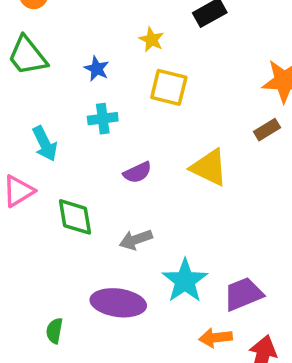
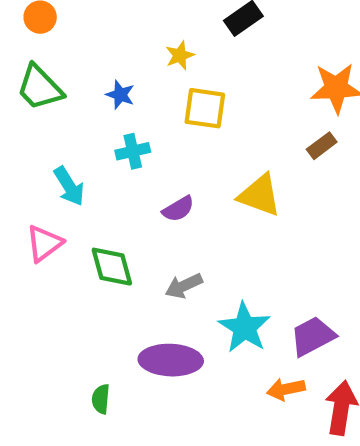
yellow star: (152, 40) -> (180, 55), turned 30

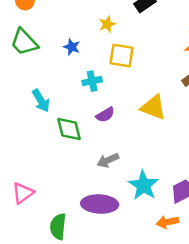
cyan cross: (133, 151) -> (92, 81), moved
pink triangle: (44, 243) -> (23, 193), moved
green diamond: (112, 267) -> (69, 129), moved
green semicircle: (101, 399) -> (58, 227), size x1.5

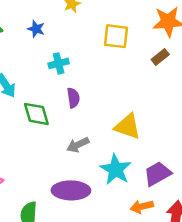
yellow square: (122, 56) -> (116, 36), moved
yellow triangle: (153, 107) -> (128, 126), moved
purple semicircle: (105, 115) -> (73, 98), turned -66

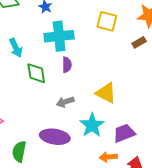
cyan cross: (59, 63) -> (59, 36), size x1.8

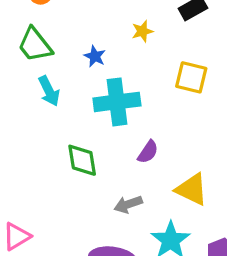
cyan arrow: (16, 48) -> (49, 91), moved
purple semicircle: (67, 65) -> (148, 152), moved, turned 35

